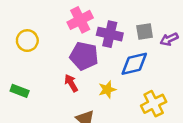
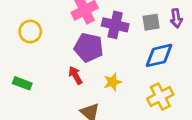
purple arrow: (169, 39) -> (176, 18), moved, turned -72
blue diamond: (134, 64) -> (159, 55), moved

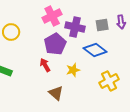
purple pentagon: (89, 47) -> (55, 44), turned 30
blue diamond: (159, 55) -> (95, 50), moved, turned 50

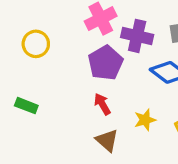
red arrow: (45, 65) -> (102, 104), moved
yellow star: (73, 70) -> (145, 120), moved

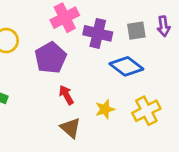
purple pentagon: (105, 63) -> (50, 58), moved

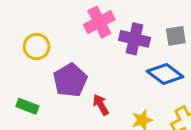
purple pentagon: (50, 58) -> (70, 80), moved

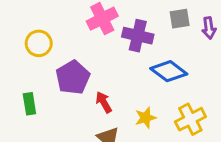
gray square: (176, 36) -> (180, 19), moved
green rectangle: (27, 106) -> (29, 104), turned 60

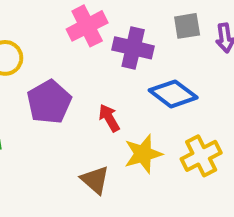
red arrow: (104, 102) -> (109, 118), moved
yellow star: (145, 118) -> (143, 154), size x1.4

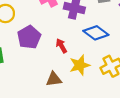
brown triangle: (95, 180) -> (54, 79), turned -49

